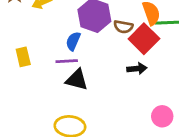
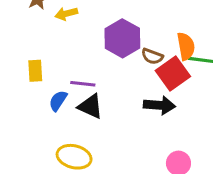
blue semicircle: (73, 41) -> (58, 101), moved
black arrow: (137, 69) -> (159, 105), size x1.4

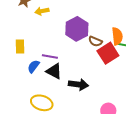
black arrow: (159, 105) -> (78, 85), moved

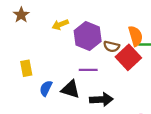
yellow arrow: (42, 11) -> (60, 25), moved
purple line: (50, 56) -> (88, 70), moved

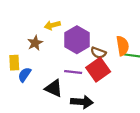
brown star: (21, 15) -> (35, 43), moved
red square: (128, 57) -> (98, 70), moved
blue semicircle: (46, 88) -> (25, 75), moved

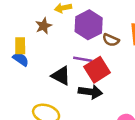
red square: (98, 70) -> (97, 70), moved
blue semicircle: (25, 75) -> (21, 59), moved, turned 88

